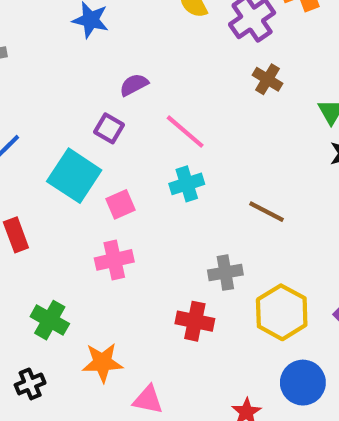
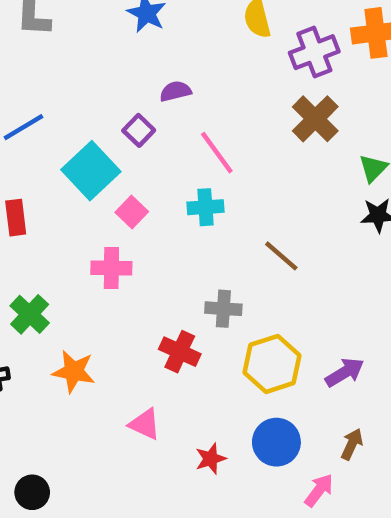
brown cross: (267, 79) -> (315, 119), size x1.5
pink square: (121, 204) -> (132, 212), turned -36
pink triangle: (148, 400) -> (145, 424), moved

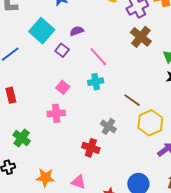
cyan square: (91, 171) -> (42, 31), moved
gray cross: (223, 309) -> (108, 126), turned 35
yellow hexagon: (272, 364) -> (150, 123), moved
orange star: (74, 371) -> (45, 178), moved

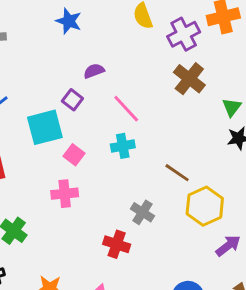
cyan square: (42, 31) -> (45, 127), moved, turned 35

